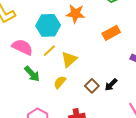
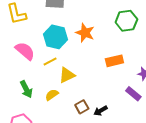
green arrow: (32, 74) -> (26, 89), moved

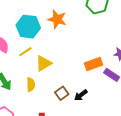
orange rectangle: (114, 61) -> (94, 64), moved
yellow semicircle: (52, 95) -> (31, 85), turned 128

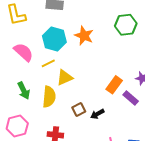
orange rectangle: (94, 64) -> (114, 85), turned -42
yellow semicircle: (31, 85) -> (49, 97), size x1.5

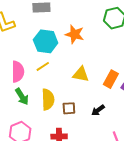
pink semicircle: (23, 52) -> (18, 72), moved, turned 55
yellow triangle: (65, 78) -> (81, 74), moved, turned 42
brown square: (79, 110) -> (69, 108), moved, turned 32

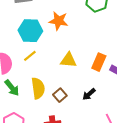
brown square: (69, 108) -> (60, 95), turned -32

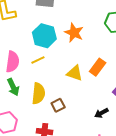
orange rectangle: (99, 62) -> (98, 67), moved
black arrow: (89, 94) -> (101, 113), moved

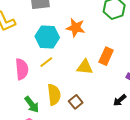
green arrow: (13, 87) -> (32, 104), moved

